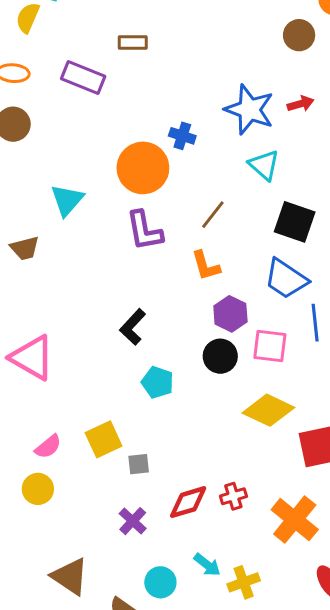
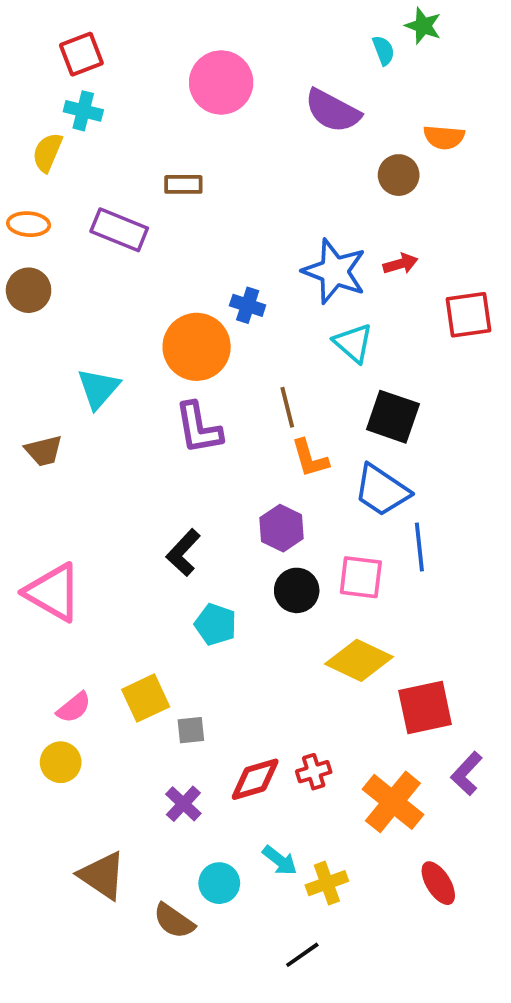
brown line: (213, 215) -> (287, 407), turned -52
orange L-shape: (206, 266) -> (310, 458), moved
purple hexagon: (230, 314) -> (282, 528), moved

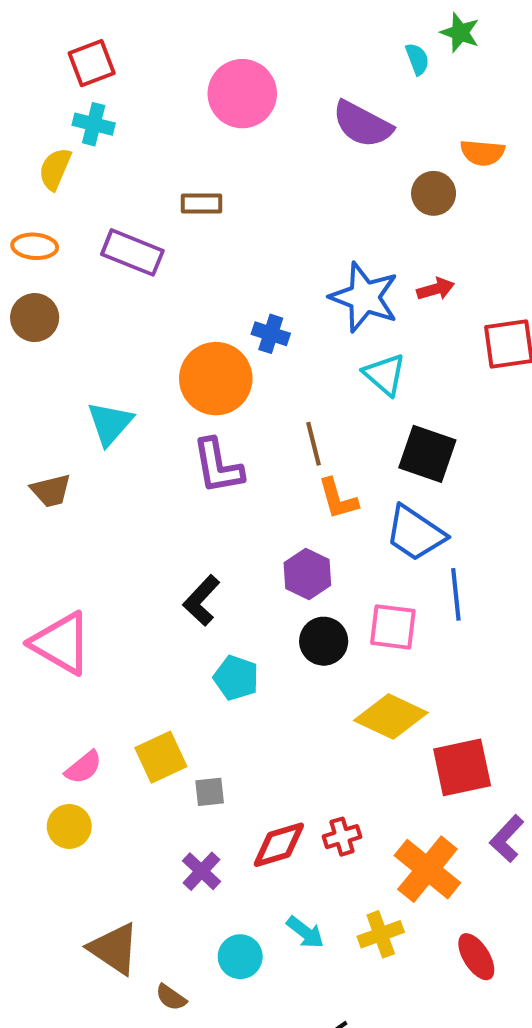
yellow cross: (327, 883) -> (381, 934), moved
brown semicircle: (174, 921) -> (171, 997), moved, size x0.7

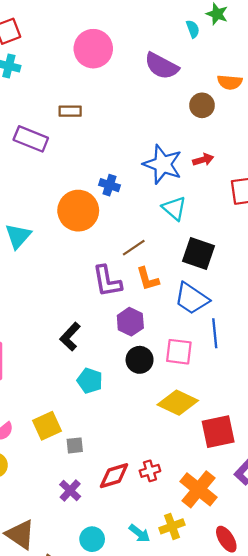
brown line: (313, 444) -> (134, 248), turned 70
purple L-shape: (218, 466) -> (107, 281), moved
cyan arrow: (305, 932) -> (140, 533), moved

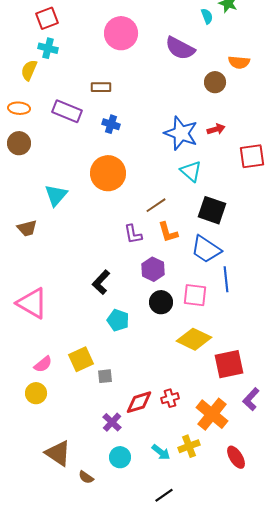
blue cross: (109, 185) -> (111, 124), moved
purple L-shape: (107, 281) -> (133, 234), size x0.7
purple cross: (70, 491) -> (112, 422), moved

